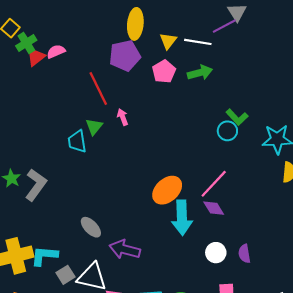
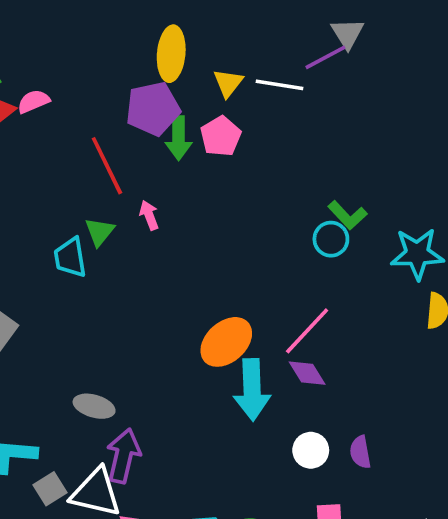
green arrow: (200, 73) -> (179, 138), moved, turned 105
gray ellipse: (91, 227) -> (94, 406), turned -30
purple arrow: (125, 249) -> (123, 456), moved, turned 88

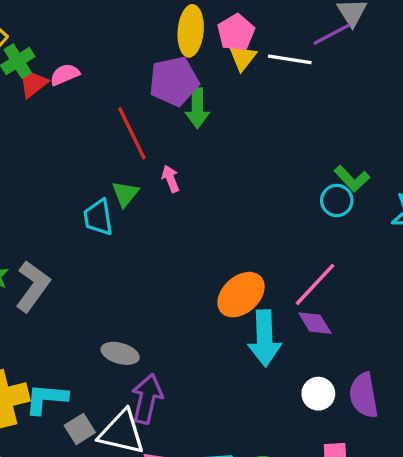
pink pentagon: (221, 136) -> (236, 33), moved
purple semicircle: (360, 452) -> (364, 395), size x1.5

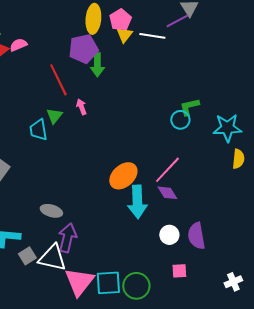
green L-shape: (352, 179) -> (189, 107), turned 120

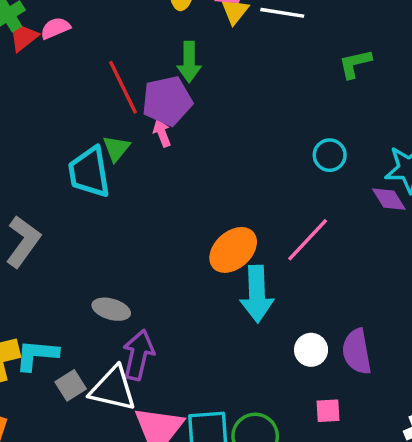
purple pentagon: (83, 49) -> (167, 101), moved
green L-shape: (189, 107) -> (355, 64), moved
cyan trapezoid: (38, 130) -> (89, 172), size x1.4
purple diamond: (167, 193) -> (389, 199), moved

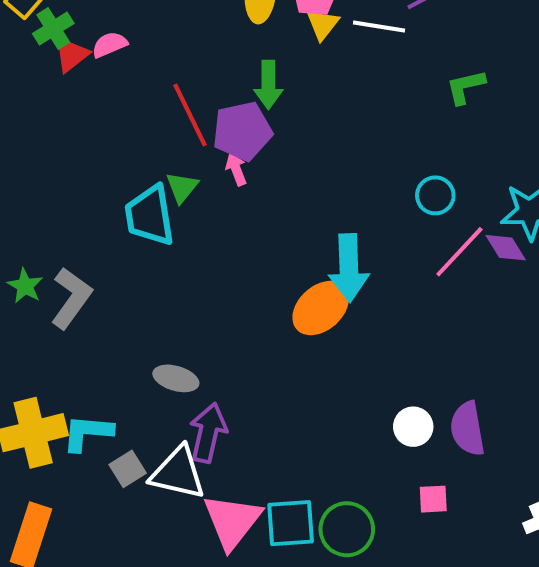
pink line: (308, 240) -> (459, 252), moved
cyan arrow: (257, 294) -> (349, 268), moved

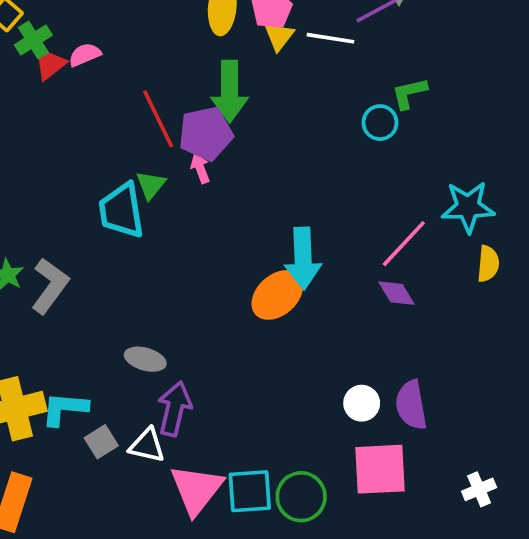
green arrow: (268, 85) -> (230, 91), size x1.4
cyan circle: (435, 195) -> (380, 123), moved
purple diamond: (506, 248) -> (397, 293), moved
white triangle: (178, 473) -> (147, 445), size x0.7
pink square: (433, 499) -> (380, 469), size x2.0

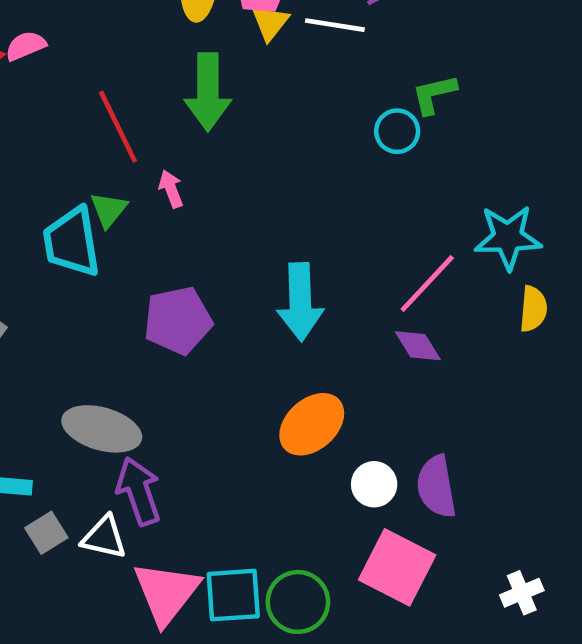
purple pentagon: (206, 134) -> (178, 320), moved
orange ellipse: (277, 295) -> (312, 424), moved
gray ellipse: (145, 359) -> (102, 429), size x1.5
purple arrow: (175, 409) -> (139, 491), turned -32
pink square: (380, 469) -> (397, 567), turned 30

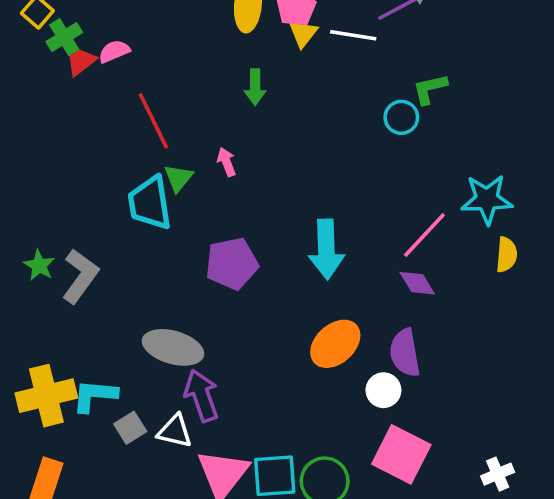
green arrow: (208, 92) -> (255, 87), size x0.6
red line: (118, 127) -> (153, 121), moved
purple semicircle: (436, 487) -> (405, 353), moved

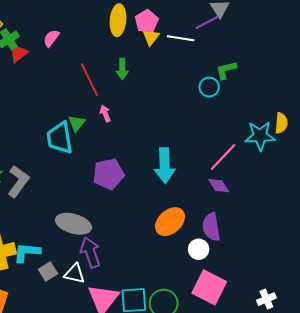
pink semicircle: (114, 51) -> (51, 38), moved, turned -30
red line: (153, 121) -> (89, 80), moved
yellow semicircle: (507, 255) -> (281, 123), moved

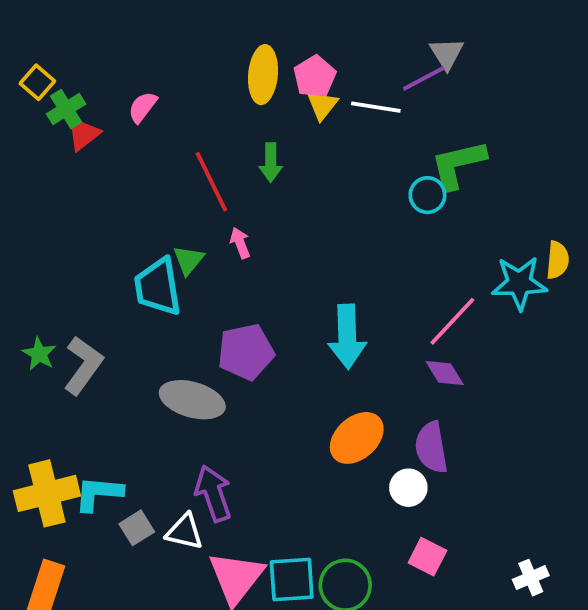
green L-shape: (226, 70) -> (458, 164), size x1.5
gray ellipse: (73, 224) -> (192, 400), moved
pink square: (209, 287) -> (427, 557), size x0.6

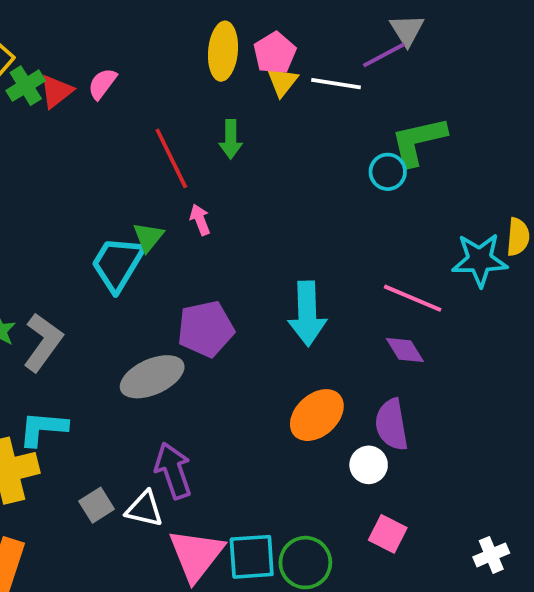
red triangle: (83, 134) -> (56, 91), moved
cyan trapezoid: (158, 287) -> (118, 264), turned 40
pink line: (452, 321) -> (413, 298), turned 70
gray ellipse: (192, 400) -> (152, 377), turned -40
cyan L-shape: (99, 493) -> (43, 428), moved

